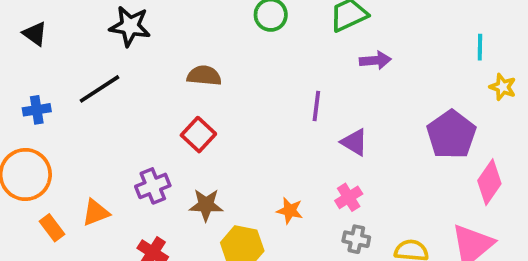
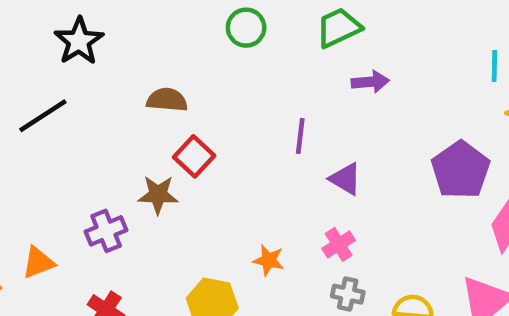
black star: (130, 26) -> (79, 41), turned 30
red square: (198, 135) -> (194, 156), moved
brown star: (206, 205) -> (158, 195), moved

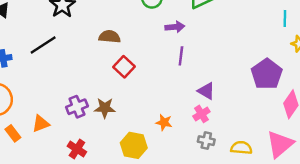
purple arrow: (370, 82) -> (175, 27), moved
purple triangle: (345, 179) -> (206, 91), moved
brown star: (158, 195) -> (105, 108), moved

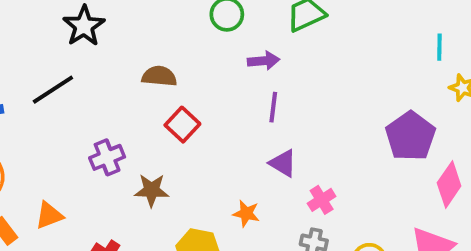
purple triangle: (206, 91) -> (283, 163), moved
purple cross: (77, 107) -> (107, 157), moved
pink cross: (201, 114) -> (322, 200), moved

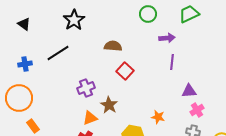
purple triangle: (283, 163) -> (189, 91), moved, turned -35
brown star: (151, 190) -> (109, 105), turned 30
orange triangle: (49, 215) -> (90, 118), moved

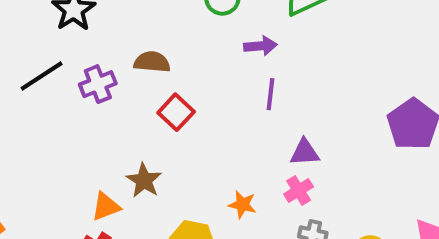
purple cross: (86, 88) -> (98, 84), moved
pink cross: (197, 110) -> (299, 190), moved

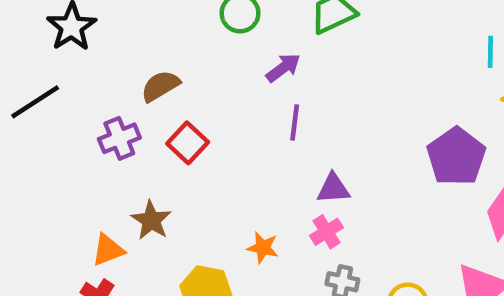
purple arrow: (260, 46) -> (283, 68), turned -32
brown semicircle: (152, 62) -> (160, 86), turned -36
purple cross: (98, 84) -> (119, 138), moved

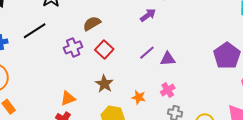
purple line: (295, 122) -> (147, 53), moved, turned 42
purple triangle: (333, 188) -> (168, 59), moved
brown star: (151, 220) -> (104, 84), moved

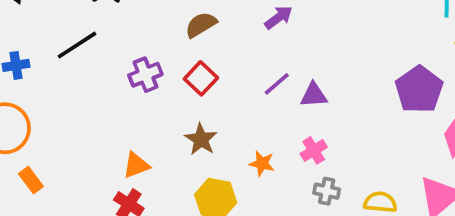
brown semicircle: (92, 23) -> (201, 25), moved

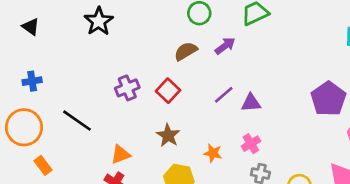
brown semicircle: (201, 25) -> (186, 51), moved
black line: (77, 45) -> (77, 121), moved, turned 68

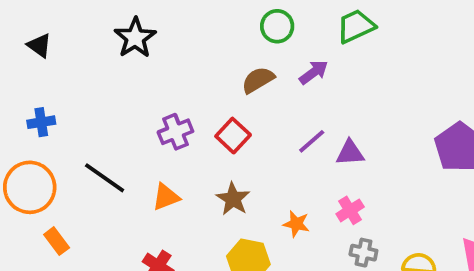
orange triangle: (120, 154) -> (166, 197), moved

